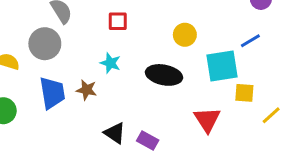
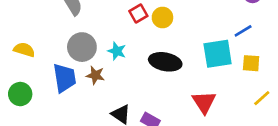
red square: (118, 21) -> (138, 13), moved, turned -30
yellow circle: (185, 35) -> (162, 18), moved
gray circle: (45, 44) -> (82, 47), moved
yellow square: (244, 93) -> (251, 63), moved

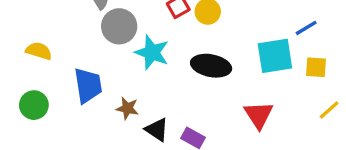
gray circle: (82, 47) -> (119, 26), moved
cyan star: (117, 51) -> (152, 53), size x1.5
brown star: (95, 75) -> (127, 108), moved

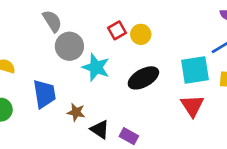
black ellipse: (211, 66) -> (143, 78), turned -40
red triangle: (259, 115) -> (192, 106), moved

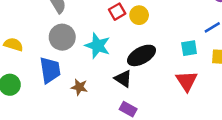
gray circle: (69, 46) -> (62, 37), moved
cyan square: (195, 70) -> (189, 48), size x0.6
black triangle: (100, 129) -> (123, 79), moved

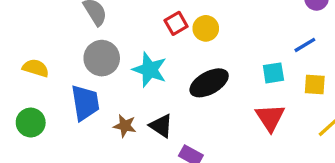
black triangle: (123, 79) -> (161, 126), moved

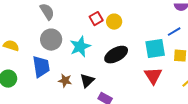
cyan star: (150, 70) -> (80, 47), turned 30
cyan square: (273, 73) -> (155, 49), size x1.5
black triangle: (161, 126) -> (87, 81), turned 42

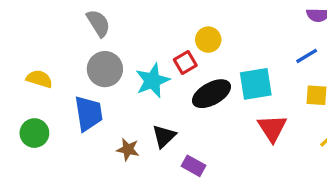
red square: (96, 19) -> (185, 63), moved
cyan square: (155, 49) -> (256, 84), moved
brown star: (65, 81) -> (128, 149), moved

